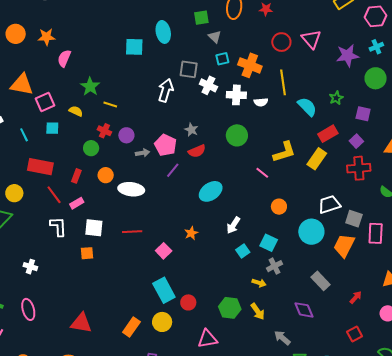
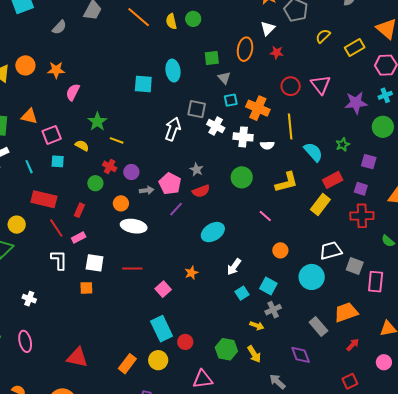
orange triangle: (22, 85) -> (29, 116), size x0.7
purple square: (356, 141) -> (361, 189), turned -32
yellow L-shape: (284, 152) -> (287, 182), moved
orange circle: (106, 175) -> (121, 203), moved
orange trapezoid: (344, 246) -> (346, 312), moved, turned 40

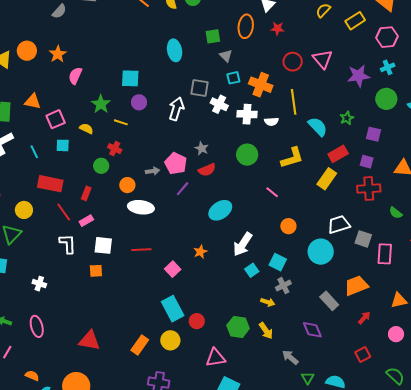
orange star: (56, 70) -> (58, 54), turned -30
cyan square: (143, 84) -> (130, 78), moved
purple circle: (131, 172) -> (139, 102), moved
white arrow: (234, 267) -> (243, 244), size x1.4

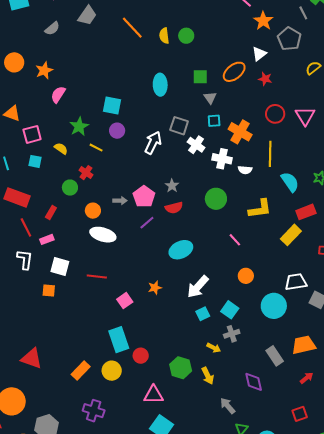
orange ellipse: (246, 26) -> (234, 72), turned 35

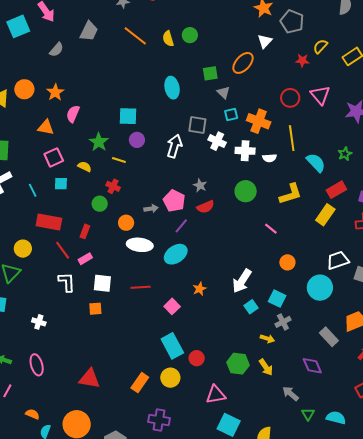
red star: (265, 79) -> (302, 60), moved
orange triangle: (12, 113) -> (46, 127), moved
cyan ellipse: (181, 250) -> (176, 254), moved

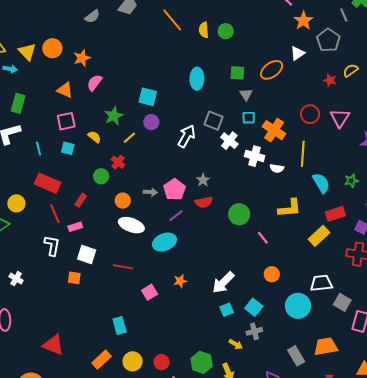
yellow line: (119, 160) -> (129, 138), turned -72
green circle: (246, 191) -> (239, 214), moved
cyan rectangle: (172, 346) -> (120, 326), moved, size x0.7
red circle: (197, 358) -> (162, 362), moved

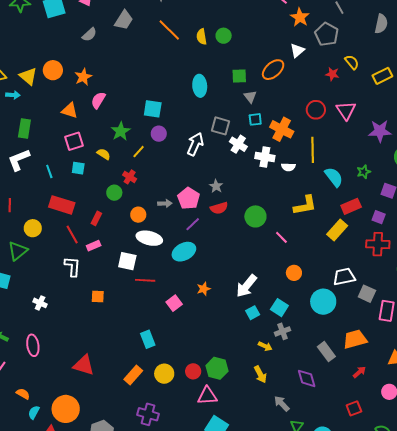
yellow semicircle: (351, 70) -> (352, 62), turned 91
white square: (87, 255) -> (127, 261), moved
green hexagon: (202, 362) -> (217, 368), moved

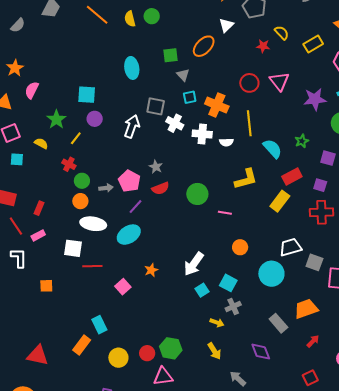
green circle: (114, 193) -> (82, 181), moved
pink line: (281, 237) -> (225, 213), turned -32
orange rectangle: (133, 375) -> (82, 345), moved

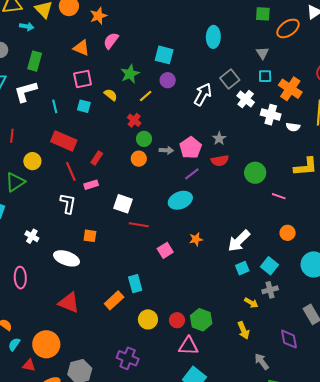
green square: (171, 55) -> (263, 14), moved
gray square: (156, 106) -> (230, 79), turned 30
white ellipse: (93, 224) -> (67, 258), moved

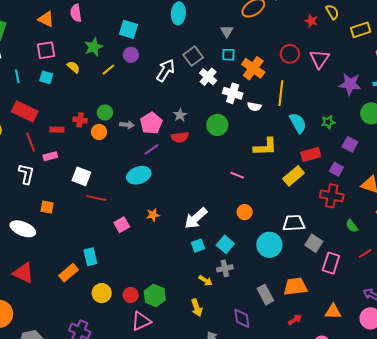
pink semicircle: (111, 41) -> (76, 13), turned -48
red cross: (134, 120) -> (80, 120), moved, turned -32
red rectangle: (97, 158) -> (57, 130), turned 56
green circle: (255, 173) -> (217, 125), moved
pink triangle: (188, 346) -> (141, 321), turned -30

